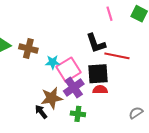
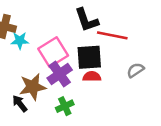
cyan star: (53, 62) -> (20, 41), moved
gray semicircle: (136, 113) -> (135, 70), moved
green cross: (78, 114) -> (65, 106), turned -32

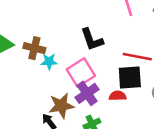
black L-shape: (87, 20) -> (92, 40), moved
black square: (89, 57) -> (130, 77), moved

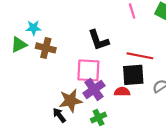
cyan star: (49, 62) -> (33, 28), moved
pink square: (81, 73) -> (88, 70), turned 35

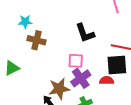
green triangle: (19, 45) -> (12, 68), moved
pink square: (88, 70) -> (76, 61), size x0.7

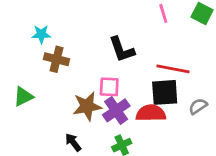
red semicircle: (107, 80) -> (151, 113), size x1.5
brown star: (59, 89) -> (87, 106), moved

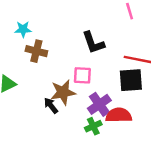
purple cross: (116, 110) -> (99, 104), moved
red semicircle: (151, 113) -> (119, 115), moved
black arrow: (73, 142) -> (51, 106), moved

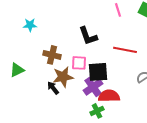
brown cross: (36, 51) -> (52, 55), moved
black square: (131, 80) -> (98, 72), moved
green cross: (93, 126) -> (97, 111), moved

